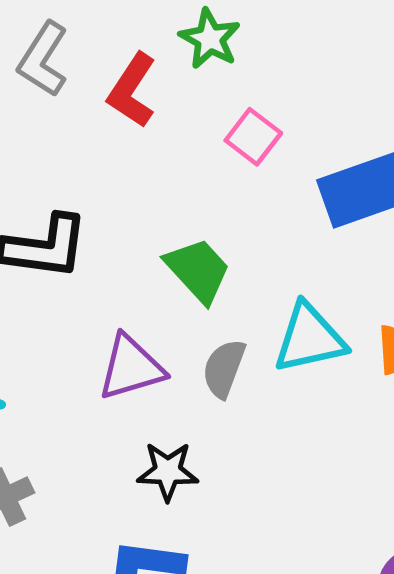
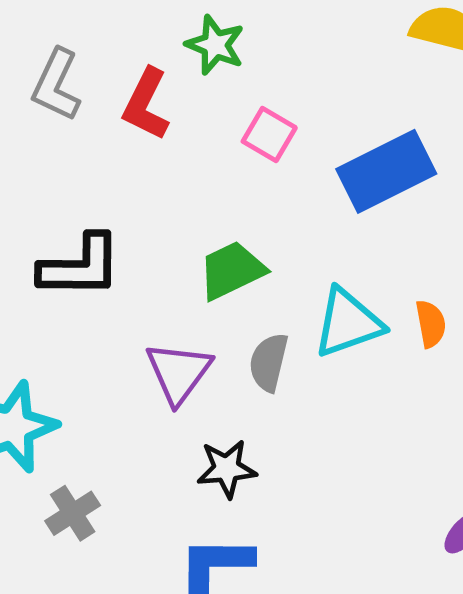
green trapezoid: (198, 270) -> (232, 270), turned -66
purple triangle: (131, 367) -> (179, 373), turned -30

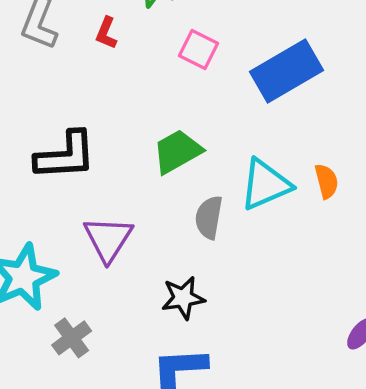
red L-shape: (146, 104) -> (106, 33), size x0.6
purple triangle: (179, 373) -> (108, 239), moved

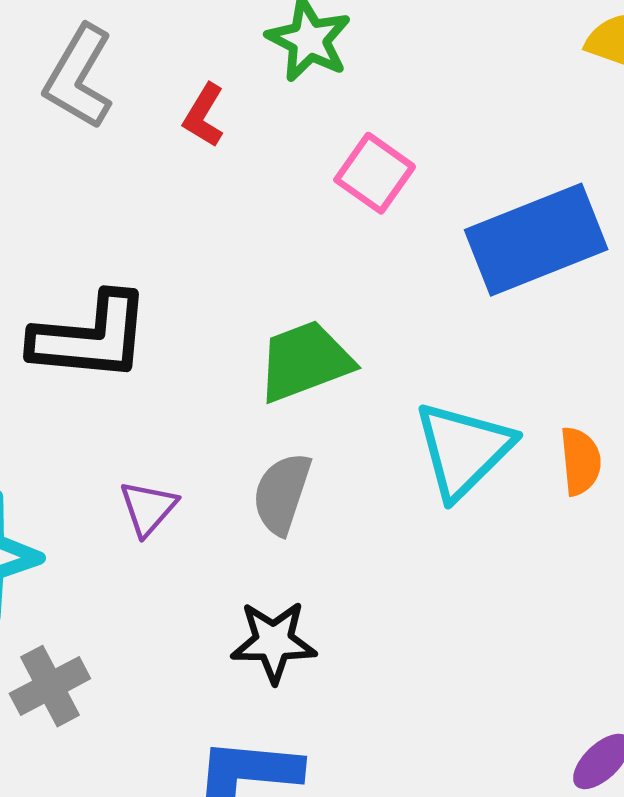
cyan triangle: (265, 185) -> (463, 450), turned -30
gray semicircle: (209, 217) -> (282, 493), moved
purple triangle: (108, 239) -> (148, 508), size x0.6

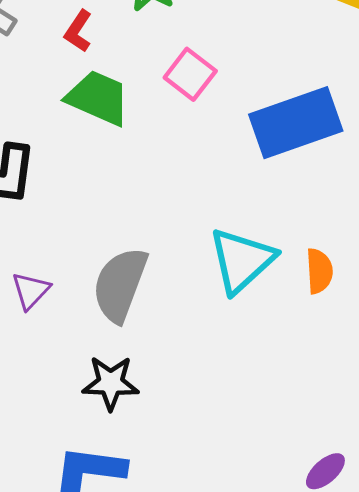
green trapezoid: (305, 361) -> (98, 98), moved, turned 42
gray semicircle: (282, 493) -> (120, 285), size x1.4

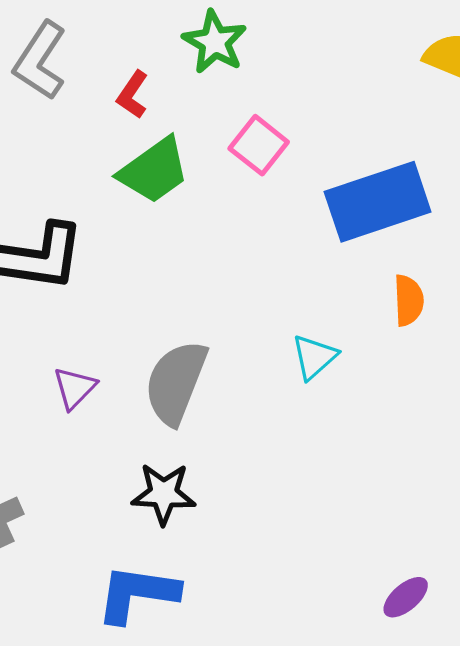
green trapezoid: (98, 98) -> (154, 171), turned 120
cyan triangle: (242, 260) -> (314, 357), size x0.6
orange semicircle: (319, 271) -> (409, 300), moved

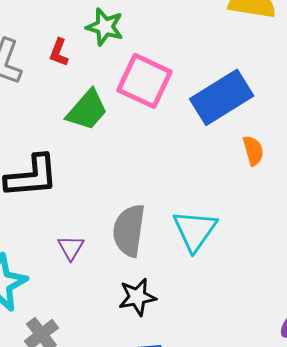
red L-shape: (133, 95) -> (59, 52), moved
pink square: (259, 145) -> (145, 81), size x1.6
cyan triangle: (314, 357) -> (195, 230), moved, size x1.6

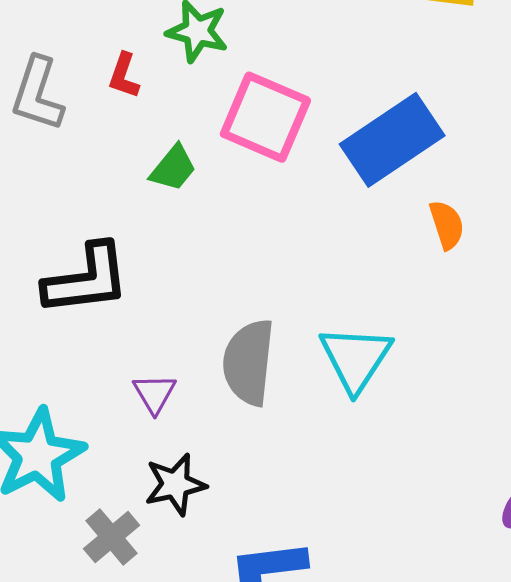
green trapezoid: (87, 110) -> (173, 168), size x0.7
black star: (137, 297) -> (175, 484), moved

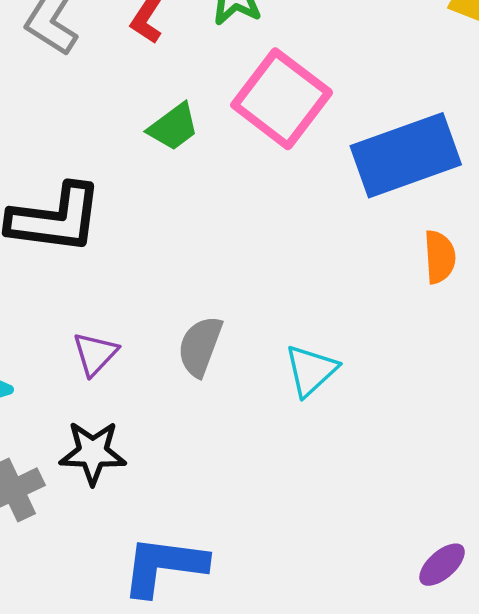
cyan triangle: (356, 358) -> (311, 370), size x0.7
gray semicircle: (249, 362) -> (200, 346), size x0.7

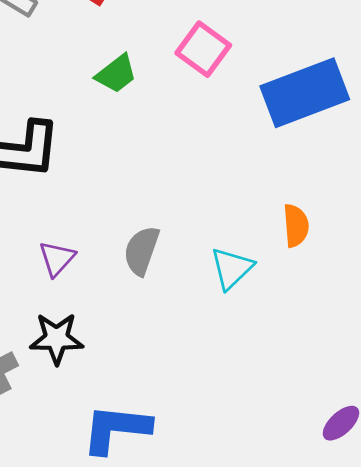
pink square: (282, 99) -> (203, 49), size x0.7
orange semicircle: (440, 257) -> (296, 226), moved

